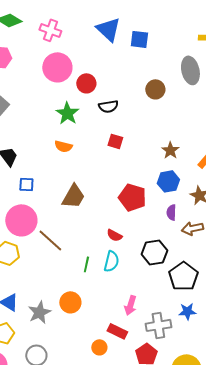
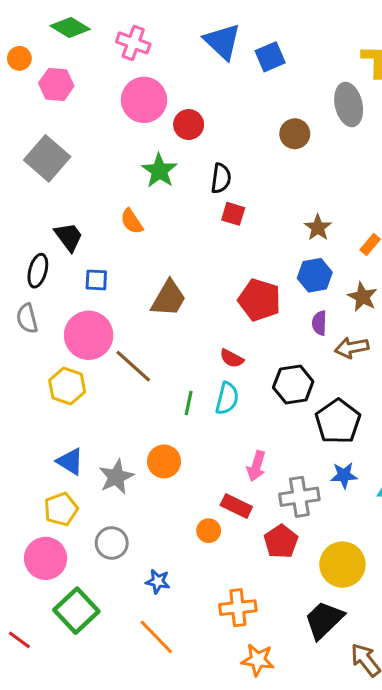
blue square: (139, 39) -> (270, 57), turned -30
black semicircle: (108, 106) -> (221, 178), moved, turned -72
orange semicircle: (63, 146) -> (132, 221), moved, turned 42

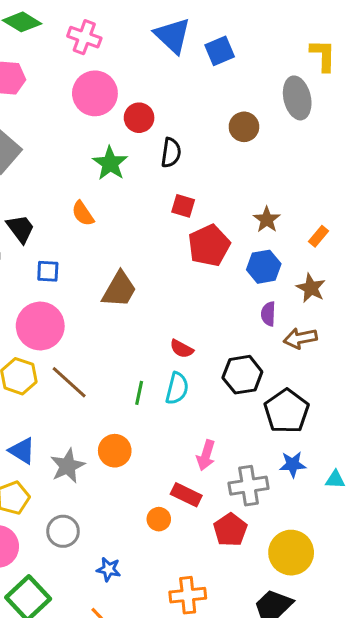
black semicircle: (221, 178) -> (171, 153), moved
red pentagon: (259, 300) -> (209, 245), moved, turned 30
brown line: (133, 366) -> (69, 382), moved

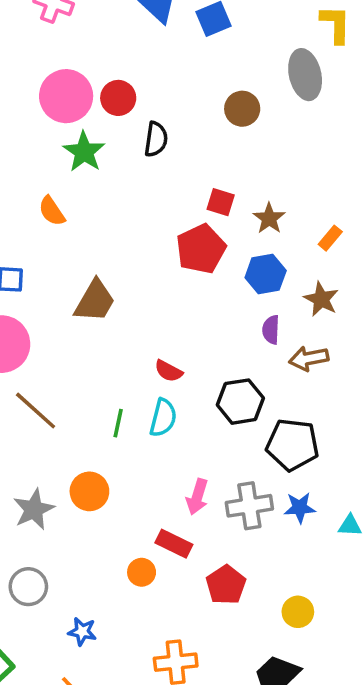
pink circle: (95, 93) -> (66, 96), moved
red square: (183, 206) -> (221, 202), moved
black pentagon: (287, 411) -> (292, 445), turned -30
gray cross: (249, 486) -> (249, 506), moved
yellow circle: (291, 553) -> (298, 612), size x0.6

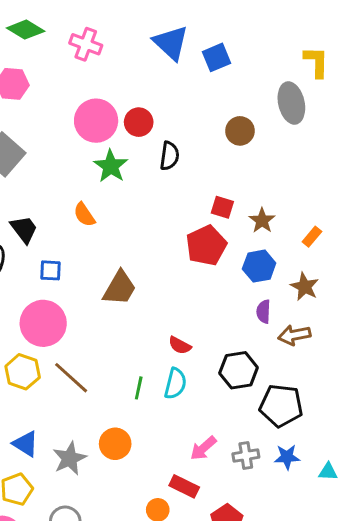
pink arrow: (197, 497) -> (203, 448), turned 32
gray cross: (249, 506) -> (246, 456), size x0.7

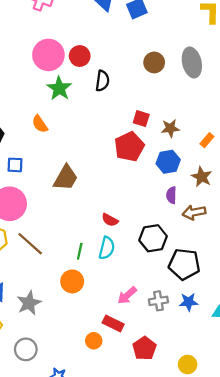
gray ellipse: (291, 103) -> (192, 62), moved
brown star: (262, 221) -> (170, 128), turned 30
orange circle: (115, 444) -> (72, 281), moved

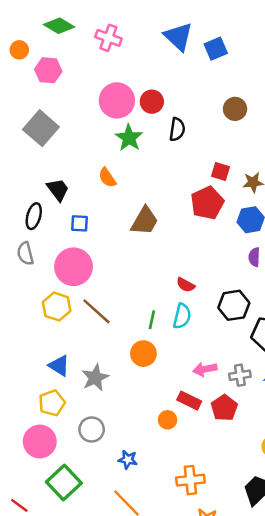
brown trapezoid: (66, 178) -> (145, 221), moved
pink arrow: (127, 295) -> (205, 369), turned 30
red pentagon: (144, 348) -> (224, 408), moved

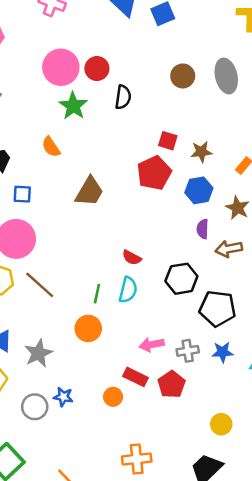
blue star: (128, 460) -> (63, 397), moved

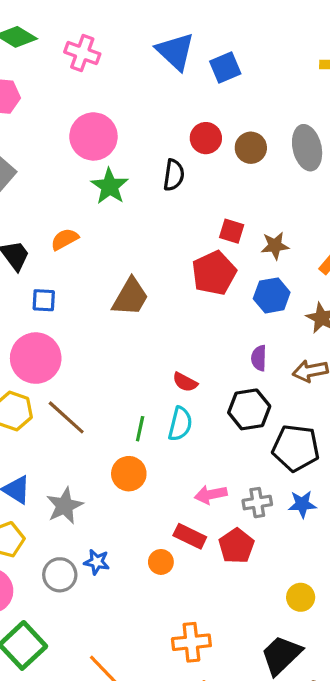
red circle: (97, 69) -> (206, 138), moved
orange semicircle: (51, 147) -> (65, 239), moved, turned 95
purple semicircle: (203, 229) -> (259, 358), moved

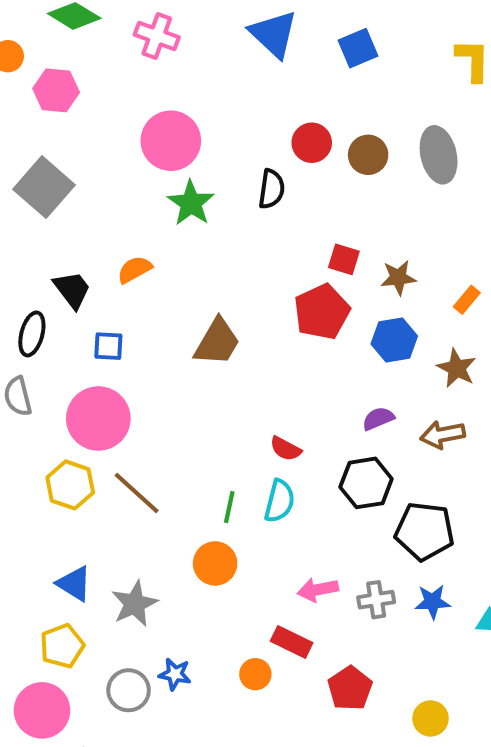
blue square: (225, 67) -> (358, 48), moved
purple semicircle: (259, 358) -> (378, 419), turned 65
red pentagon: (236, 546) -> (350, 688), moved

